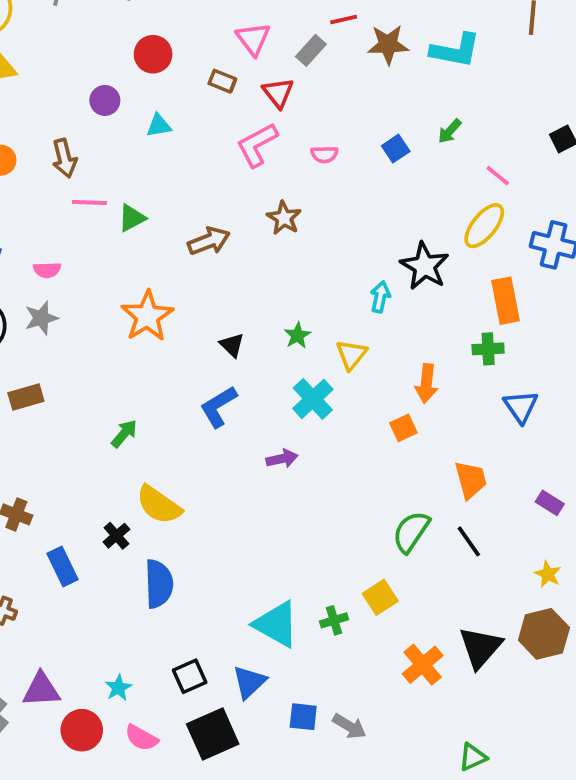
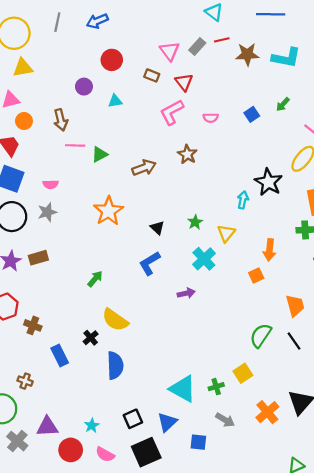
gray rectangle: (311, 50) -> (197, 47), moved
gray arrow: (349, 726) -> (225, 420), moved

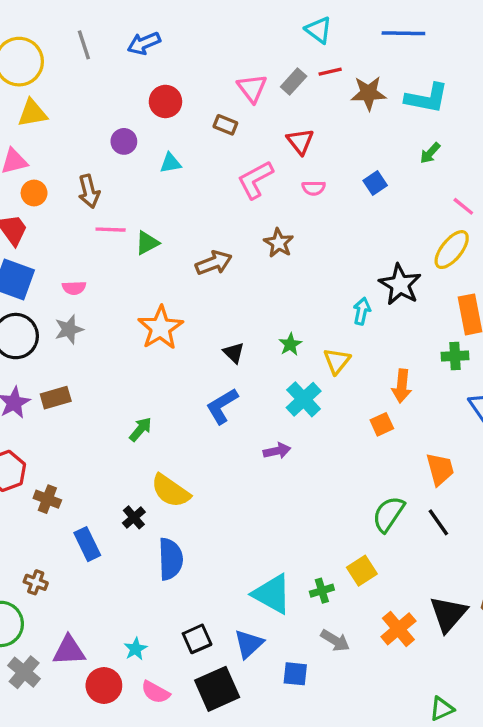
gray line: (57, 22) -> (84, 45), turned -30
red triangle: (184, 82) -> (300, 141), moved
green arrow: (283, 104) -> (430, 153), moved

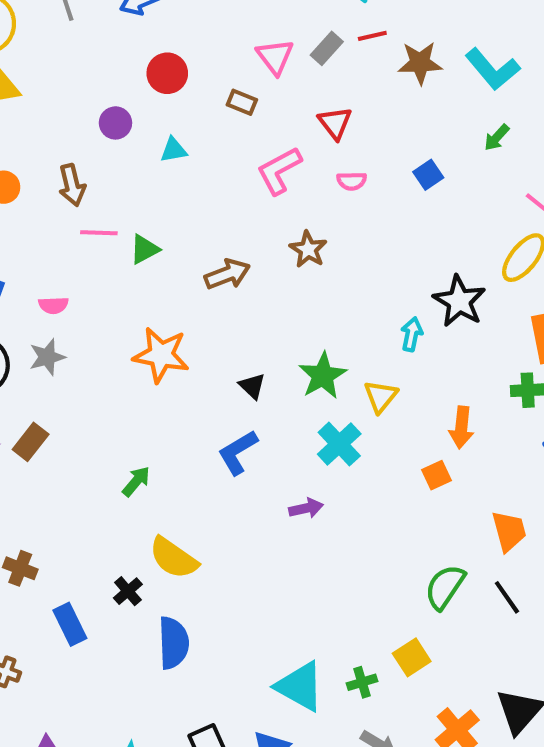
cyan L-shape: (427, 98) -> (492, 69), turned 39
orange star: (160, 328) -> (161, 355), turned -30
green star: (290, 344) -> (323, 376), size x1.6
brown rectangle: (56, 398) -> (31, 442), turned -36

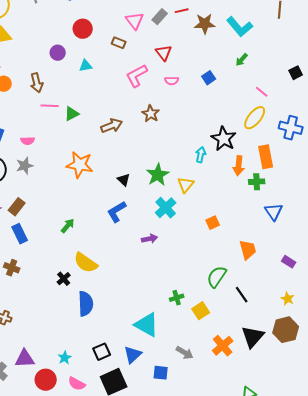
orange arrow: (461, 427) -> (239, 166), moved
black line: (507, 597) -> (242, 295), moved
blue rectangle: (70, 624) -> (20, 234), moved
green cross: (362, 682) -> (177, 298), moved

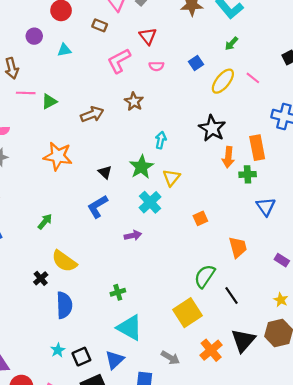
yellow ellipse: (255, 118) -> (223, 81), moved
cyan arrow: (201, 155) -> (161, 140), moved
green cross: (177, 298) -> (118, 292), moved
yellow square: (201, 311) -> (188, 313), size x1.5
cyan star: (65, 358) -> (58, 350), moved

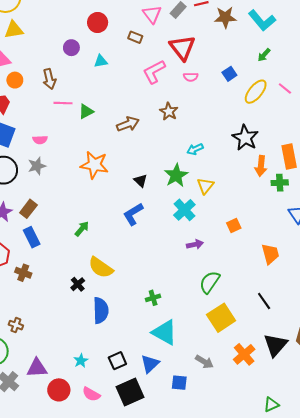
red triangle: (148, 36) -> (182, 48), size x1.5
cyan arrow: (161, 140) -> (195, 149), turned -126
purple arrow: (133, 235) -> (195, 244), moved
green semicircle: (205, 276) -> (210, 282), moved
cyan star: (58, 350) -> (81, 361), moved

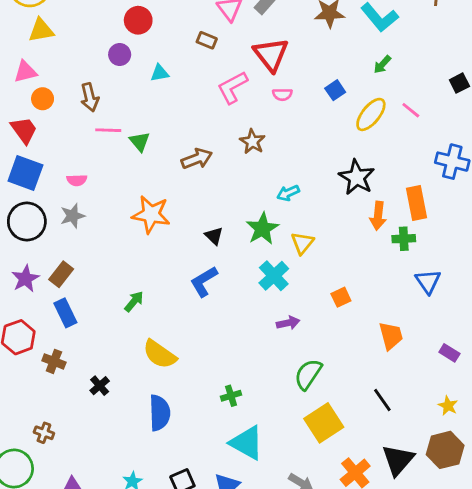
red circle: (98, 23) -> (138, 20), moved
green triangle: (86, 111) -> (140, 142), turned -42
black cross: (78, 284) -> (100, 386), moved

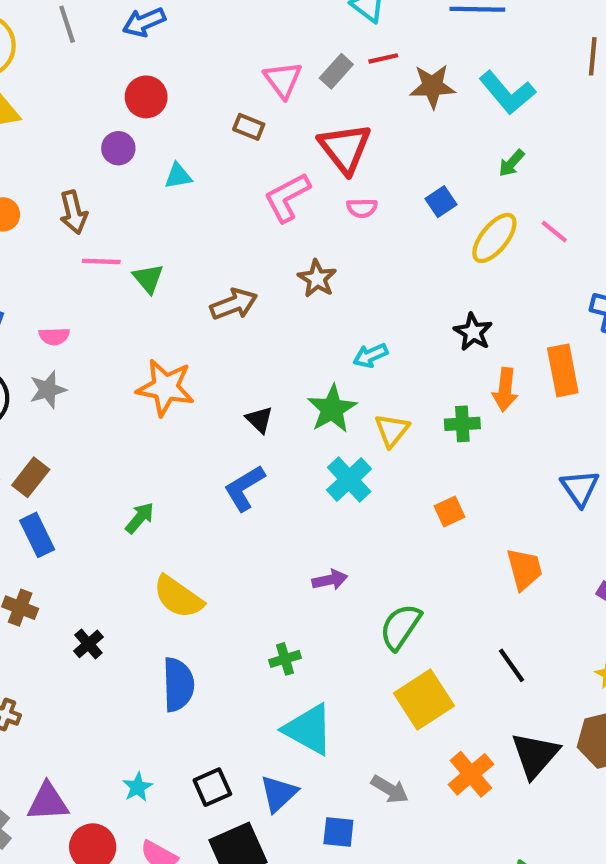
black star: (357, 177) -> (473, 332), size x0.7
green cross: (404, 239) -> (462, 424), moved
purple arrow: (288, 323) -> (330, 580), moved

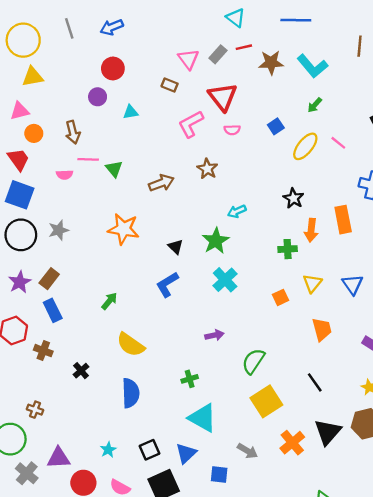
pink semicircle: (54, 336) -> (65, 175), moved
yellow triangle: (392, 430) -> (312, 283), moved

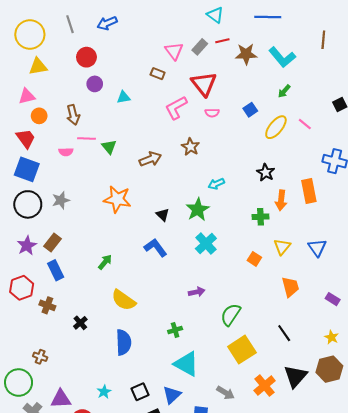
red circle: (113, 68) -> (86, 57), moved
blue L-shape: (167, 284) -> (155, 248), turned 85
orange square: (280, 297) -> (254, 259), turned -32

